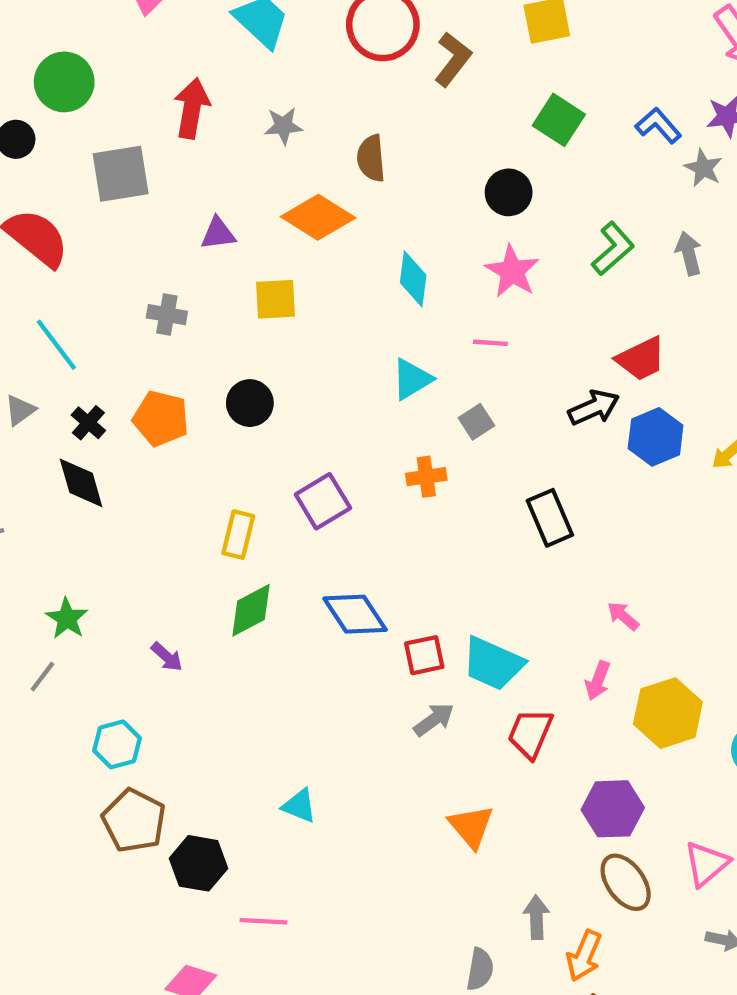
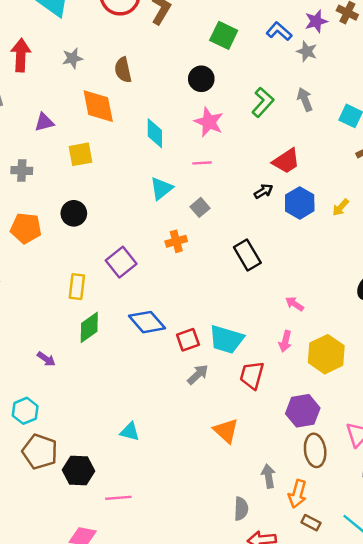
orange diamond: (318, 217) -> (98, 106), turned 54
black arrow: (594, 408) -> (264, 191), size x0.7
brown ellipse: (626, 882) -> (315, 450), turned 36

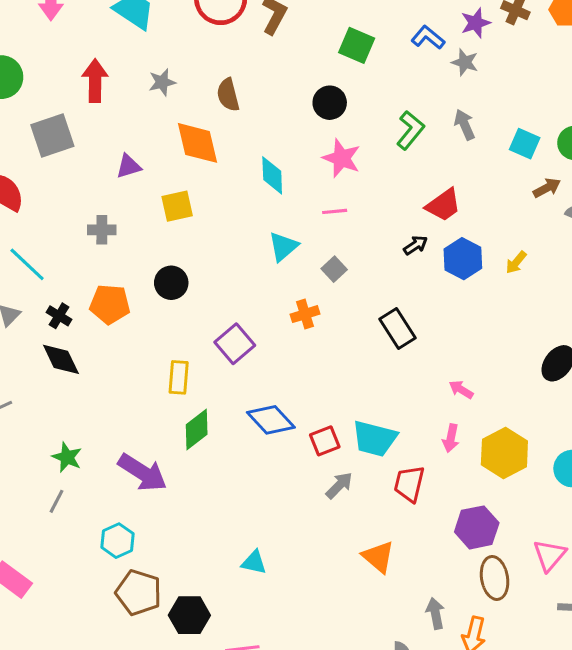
purple arrow: (46, 359) -> (142, 472), size x2.0

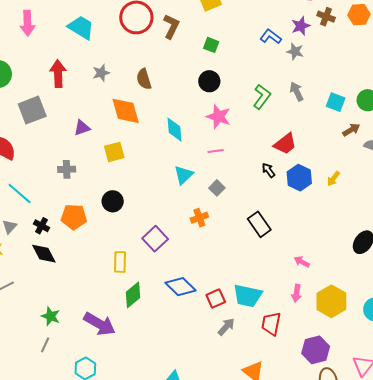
green square: (357, 45) -> (211, 45), moved, size x0.7
black arrow: (416, 245) -> (268, 170), turned -91

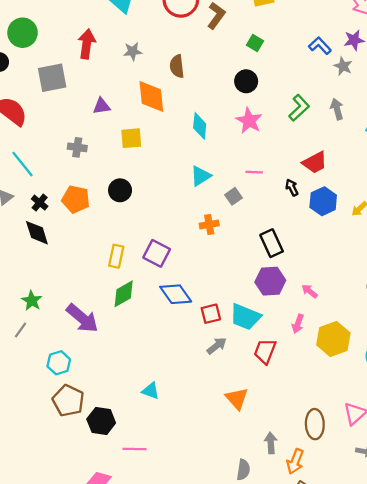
pink line: (216, 151) -> (254, 172), moved
purple square: (155, 239) -> (157, 253), moved, turned -30
purple hexagon: (316, 350) -> (270, 281), moved

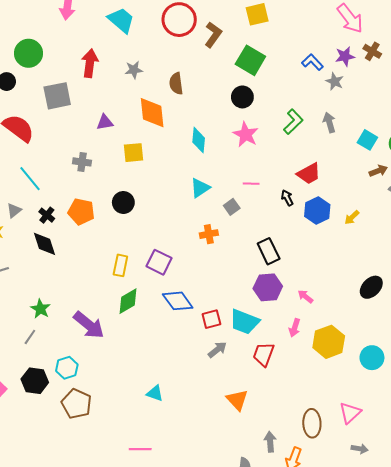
green square: (255, 43) -> (250, 60), size x1.8
black hexagon: (101, 421) -> (35, 381), moved

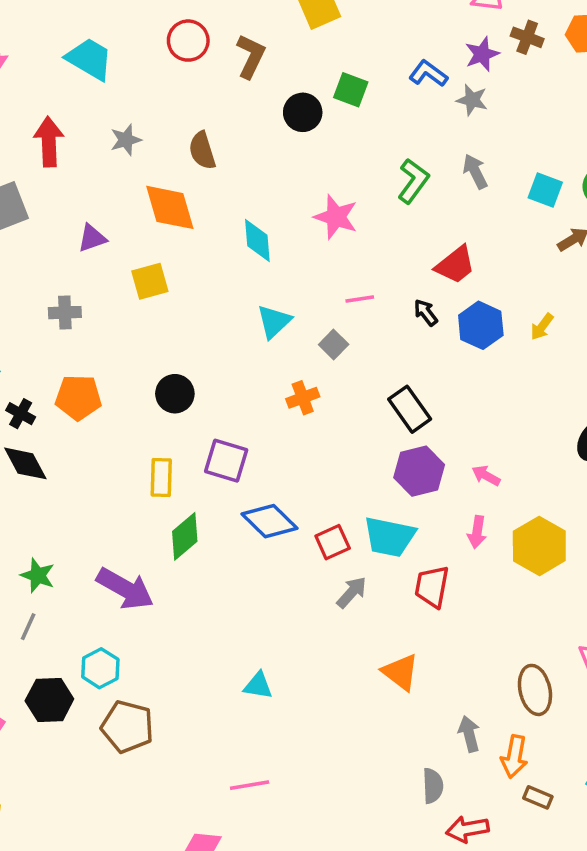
red circle: (179, 20) -> (188, 41), size x0.7
green square: (250, 60) -> (351, 90), moved, size x0.7
black circle: (242, 97) -> (303, 112), moved
black circle: (123, 202) -> (175, 394), moved

